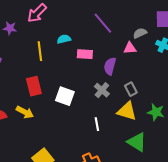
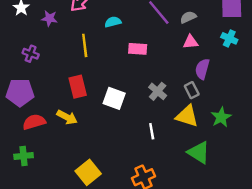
gray semicircle: (140, 33) -> (188, 17), moved
cyan semicircle: (64, 39) -> (113, 22), moved
purple semicircle: (110, 66) -> (202, 69), moved
green star: (156, 112) -> (221, 117), turned 30

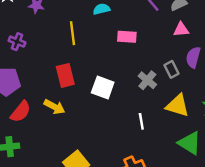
gray rectangle: (192, 90) -> (171, 69), moved
red semicircle: (34, 122) -> (21, 112), turned 145

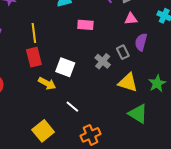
yellow line: (72, 33) -> (34, 33), moved
yellow arrow: (54, 107) -> (47, 83), moved
white line: (141, 121) -> (72, 107), moved, turned -40

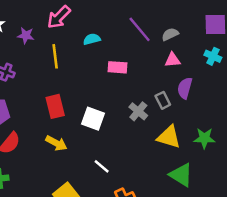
yellow line: (34, 33) -> (55, 56), moved
yellow arrow: (47, 83) -> (56, 143), moved
green star: (157, 83) -> (204, 138), turned 30

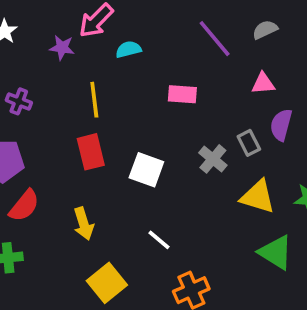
gray semicircle: (170, 34) -> (265, 30), moved
purple star: (26, 35) -> (62, 48), moved
cyan semicircle: (92, 39) -> (128, 49), moved
yellow line: (55, 56) -> (94, 100), moved
yellow arrow: (56, 143) -> (84, 224), moved, turned 45

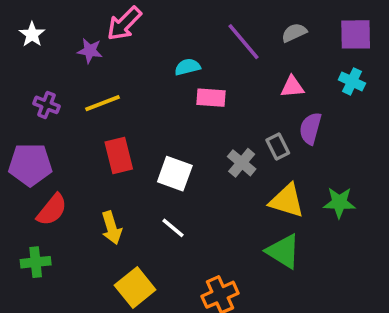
cyan semicircle: (128, 49) -> (187, 67), moved
yellow line: (94, 100) -> (103, 103), moved, turned 76
white line: (159, 240) -> (173, 228), moved
green triangle: (276, 252) -> (283, 251), moved

